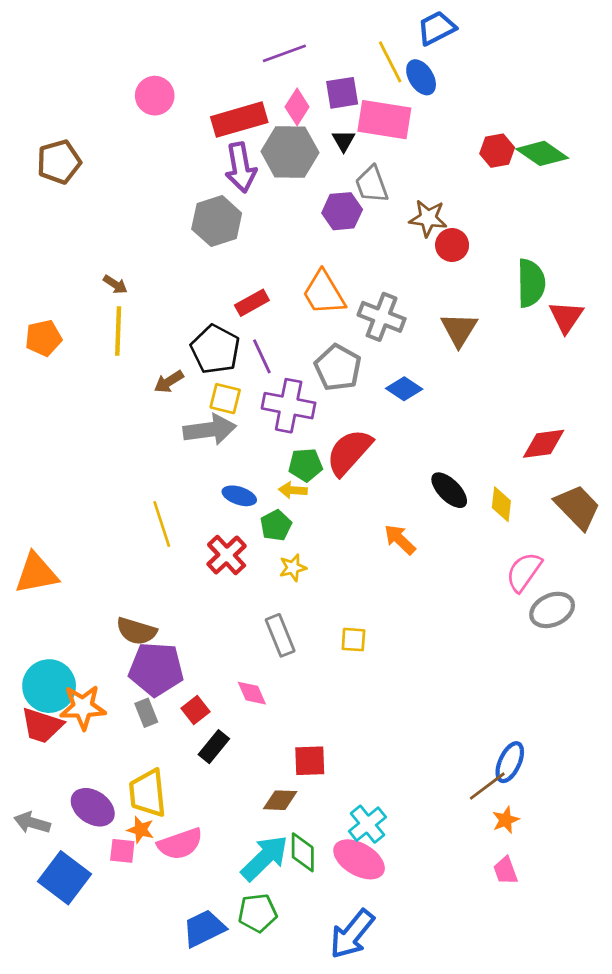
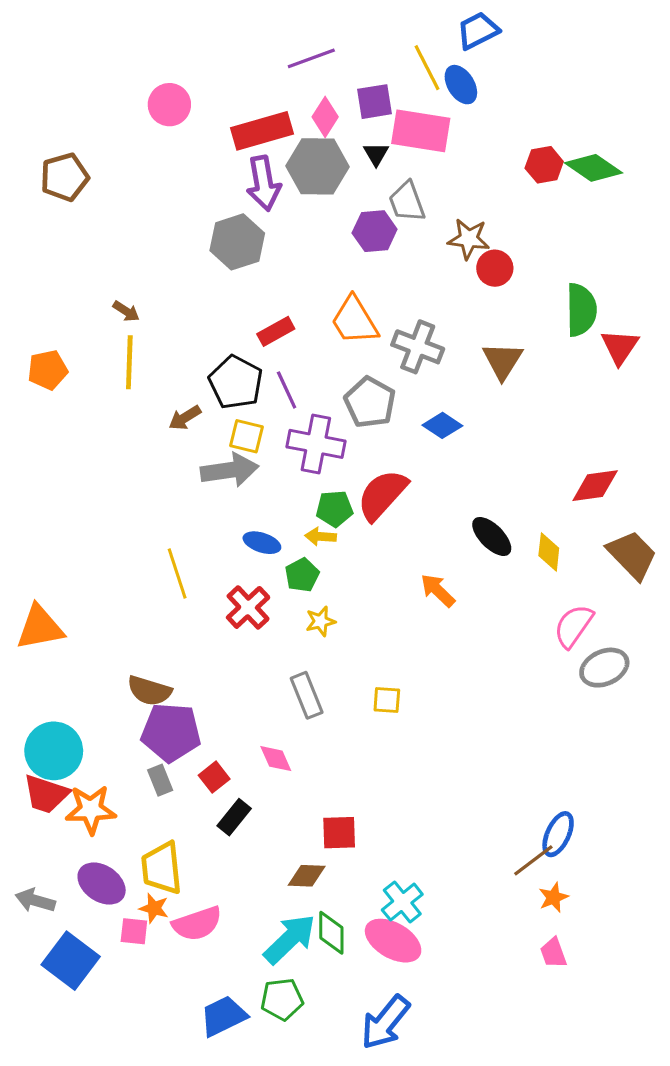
orange star: (83, 707) -> (91, 809), moved

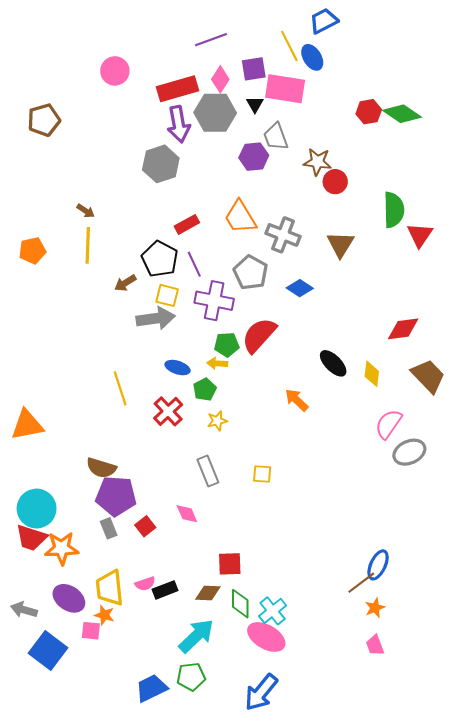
black rectangle: (234, 817) -> (165, 590), moved, turned 30
pink semicircle: (197, 924) -> (145, 584), moved, size x0.6
green diamond: (331, 933) -> (240, 604), moved

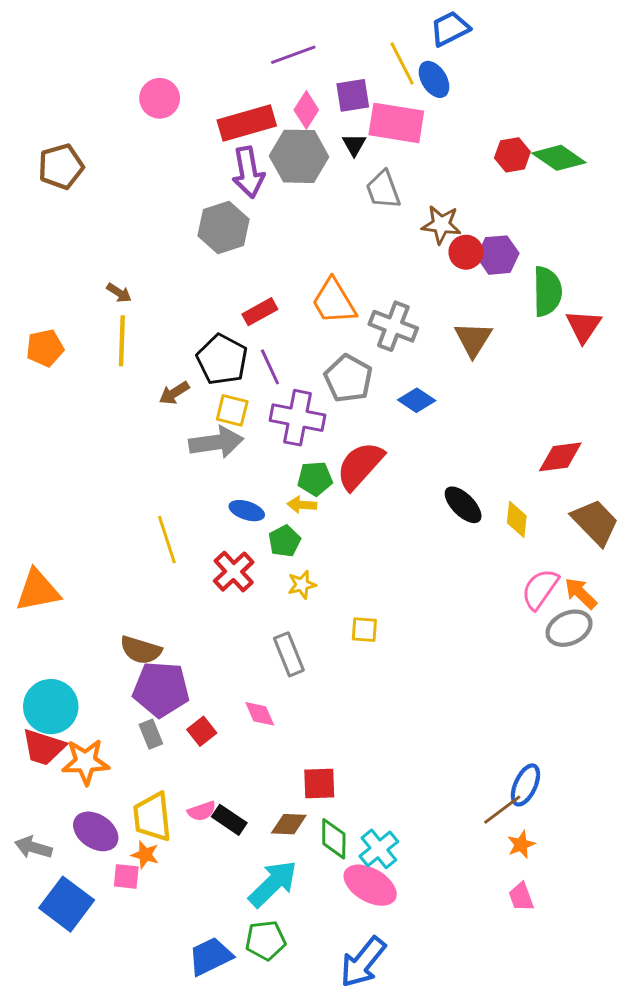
purple hexagon: (254, 157) -> (498, 255), moved
orange arrow: (297, 400) -> (581, 593), moved
yellow square: (262, 474) -> (364, 630), moved
black rectangle: (165, 590) -> (229, 820), turned 55

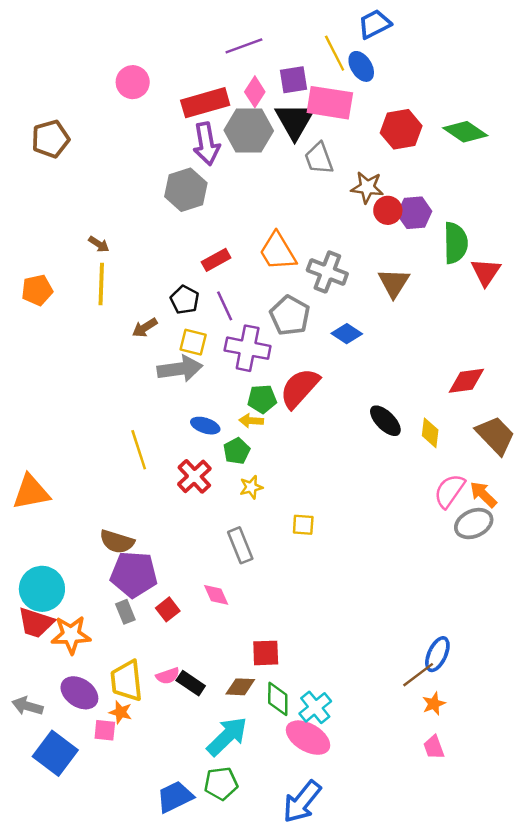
black triangle: (354, 145) -> (295, 121), size x2.0
red hexagon: (512, 155) -> (401, 129), moved, size x1.4
black pentagon: (222, 360) -> (185, 300), size x0.7

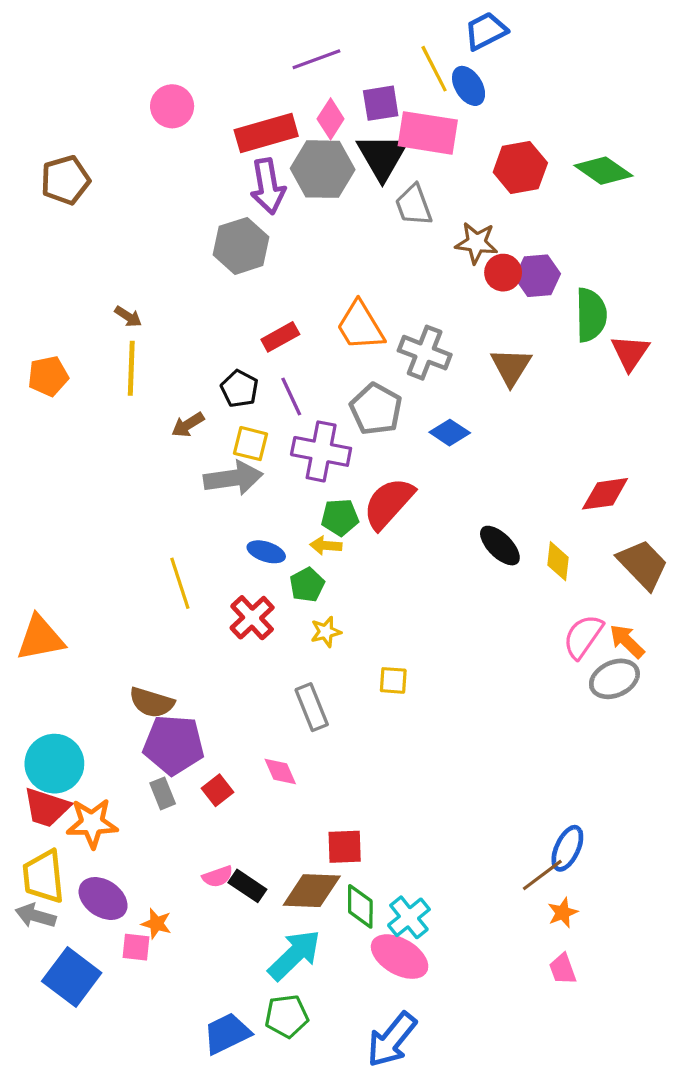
yellow trapezoid: (127, 681) -> (43, 877), moved
brown diamond: (240, 687) -> (312, 891), size x1.5

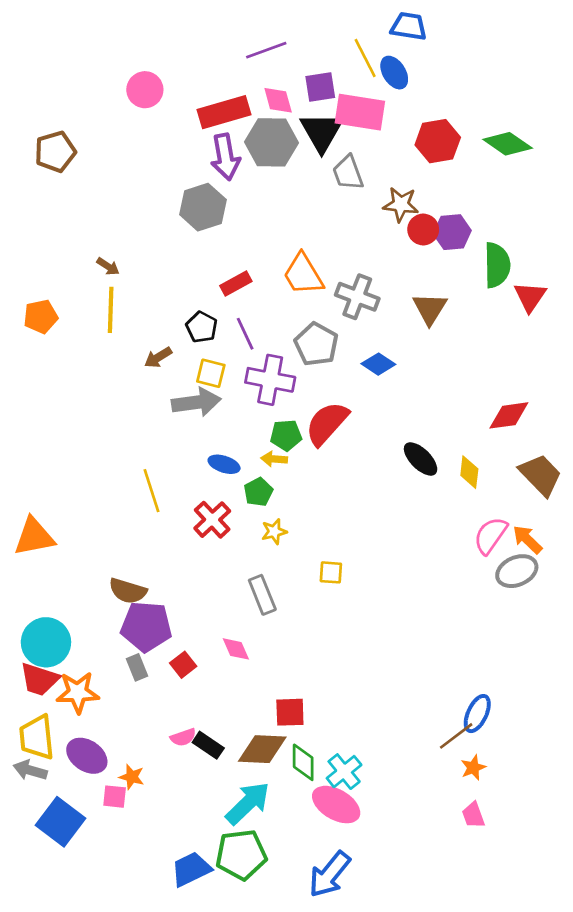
blue trapezoid: (486, 31) -> (409, 26), turned 36
pink diamond: (331, 119) -> (278, 100), turned -48
green pentagon: (287, 1016) -> (241, 855), size x1.4

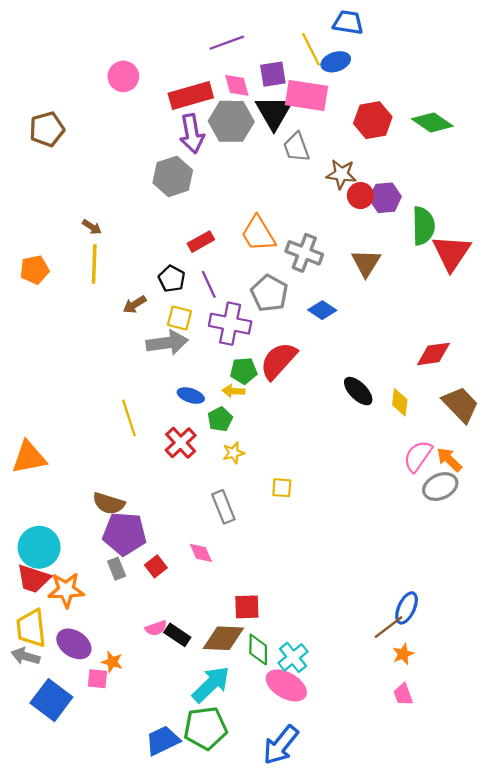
blue ellipse: (394, 73) -> (336, 62), turned -76
red triangle: (530, 297) -> (451, 253), size x1.4

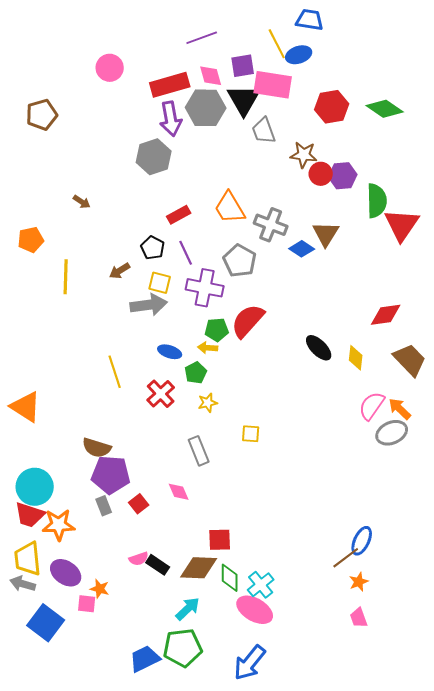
yellow line: (94, 264) -> (66, 277), moved
blue diamond: (322, 310) -> (302, 249), moved
orange triangle: (29, 457) -> (26, 407), turned 44
cyan arrow: (211, 684) -> (188, 609), size x0.7

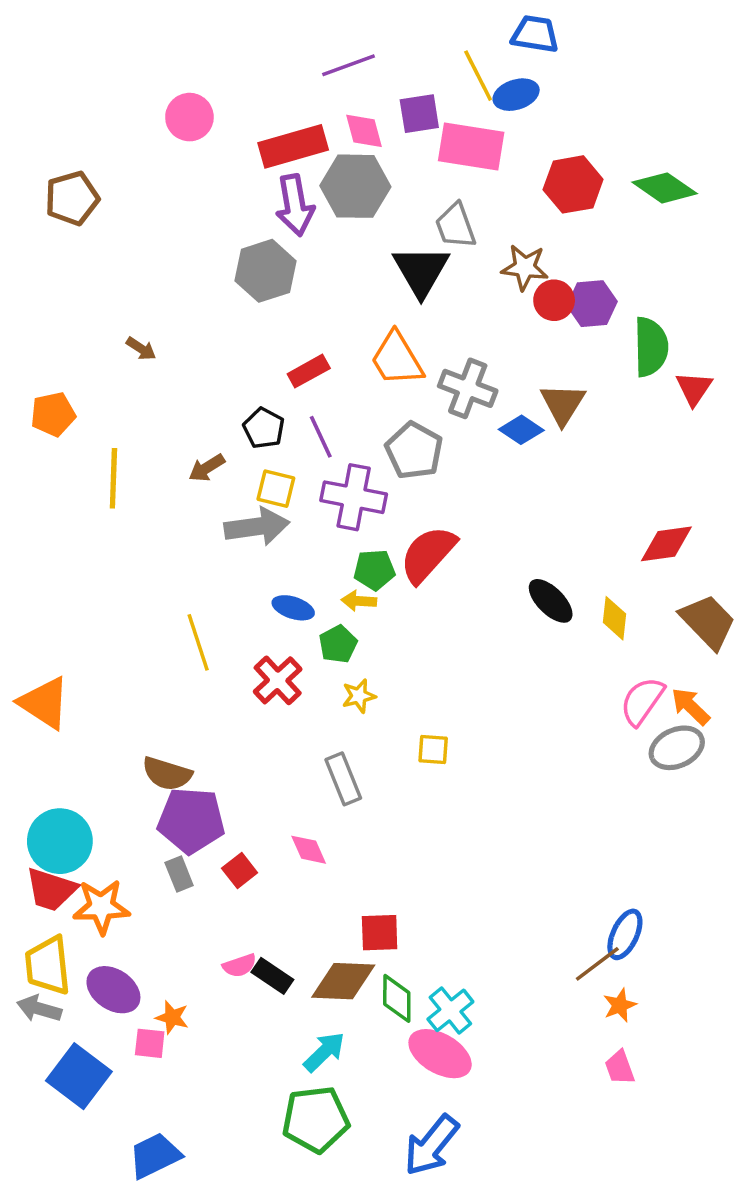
black triangle: (244, 100) -> (421, 271), moved
red triangle: (402, 225) -> (694, 388), size x0.6
blue trapezoid: (145, 659) -> (155, 1156), moved

